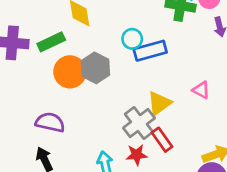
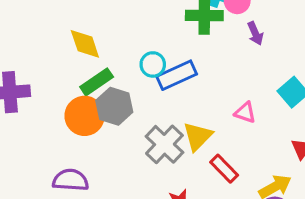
green rectangle: (51, 42) -> (97, 82), moved
gray cross: (139, 123) -> (164, 144), moved
red rectangle: (162, 140) -> (224, 169), moved

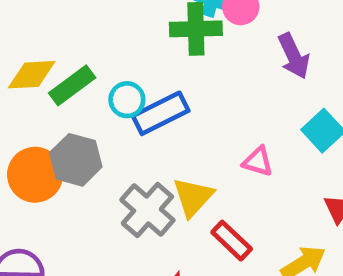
purple arrow: (255, 33) -> (294, 56), moved, size x1.4
yellow diamond: (85, 44) -> (32, 75), turned -72
green rectangle: (97, 82) -> (72, 85), moved

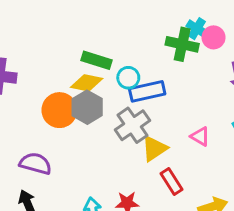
yellow diamond: (32, 75) -> (87, 83), moved
green rectangle: (72, 85) -> (96, 60), turned 40
gray cross: (147, 210) -> (132, 125), moved

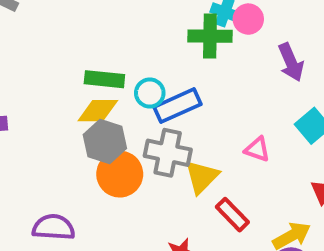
orange circle: (59, 110) -> (120, 174), moved
gray cross: (132, 125) -> (168, 153), turned -32

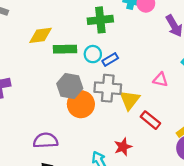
green cross: (210, 36) -> (100, 20), moved
blue rectangle: (178, 106) -> (110, 60), size x0.6
yellow diamond: (98, 111) -> (40, 35), moved

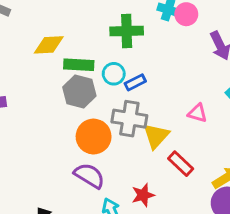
gray hexagon: (70, 86) -> (79, 91), moved
purple semicircle: (46, 140) -> (89, 176), moved, turned 30

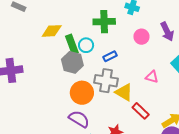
pink circle: (186, 14) -> (141, 37), moved
green rectangle: (79, 65) -> (72, 44), turned 66
cyan circle: (114, 74) -> (86, 45), moved
yellow triangle: (156, 136) -> (124, 92), turned -42

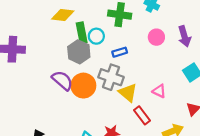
pink triangle: (152, 77) -> (159, 91), moved
purple semicircle: (79, 119) -> (62, 80), moved

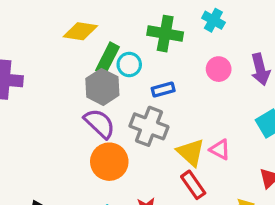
green rectangle: (82, 33) -> (107, 59), turned 36
purple semicircle: (62, 80) -> (100, 123), moved
orange circle: (83, 86) -> (109, 162), moved
yellow triangle: (128, 93) -> (191, 152), moved

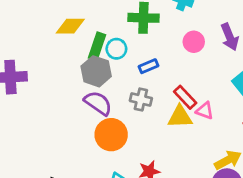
gray cross: (149, 126) -> (141, 99), size x0.7
yellow triangle: (191, 152) -> (180, 117), turned -36
red rectangle: (193, 185) -> (185, 97), moved

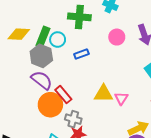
yellow diamond: (70, 26) -> (19, 34), moved
red rectangle: (185, 97) -> (63, 95), moved
gray cross: (141, 99) -> (73, 119), moved
pink triangle: (205, 111) -> (121, 98), moved, turned 40

